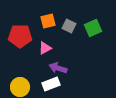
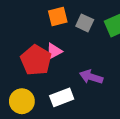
red pentagon: (20, 36) -> (36, 60), moved, turned 30
purple arrow: (58, 68) -> (91, 77), moved

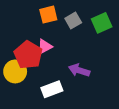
gray square: (85, 23) -> (73, 21), turned 35
yellow circle: (22, 101) -> (15, 71), moved

